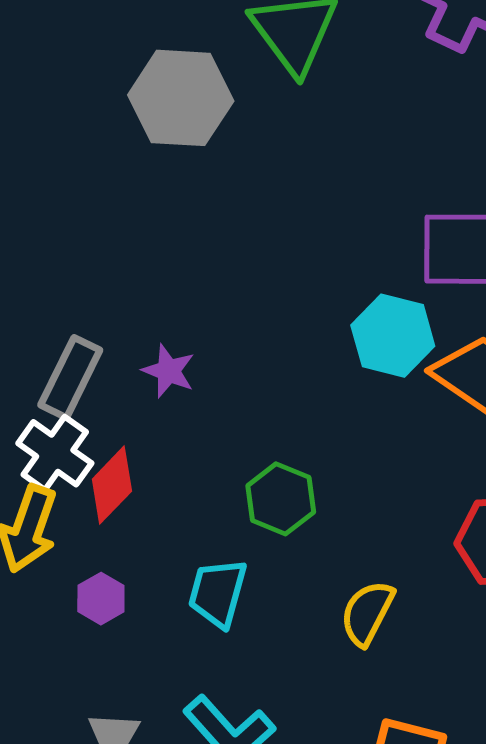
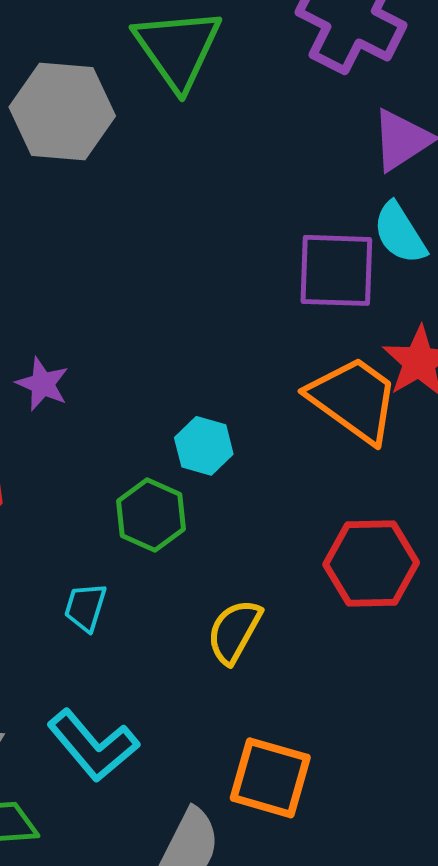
cyan hexagon: (393, 336) -> (204, 446), moved, size x0.7
cyan trapezoid: (218, 593) -> (85, 607), size x0.7

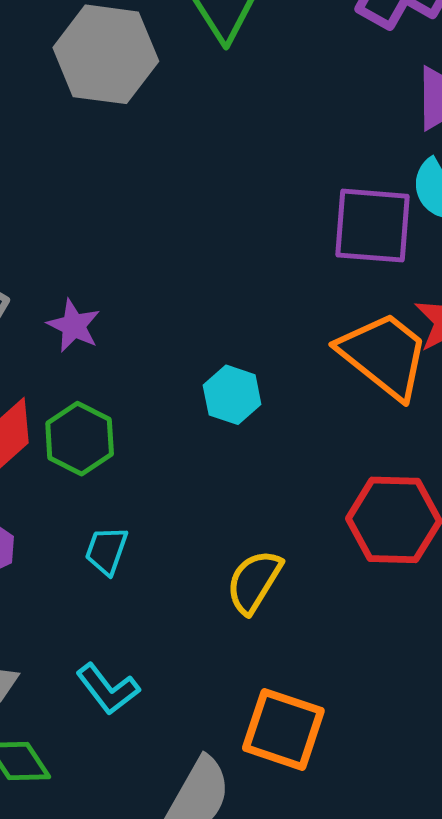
green hexagon: (151, 515) -> (80, 439), moved
cyan L-shape: (93, 745) -> (108, 689), size x0.7

